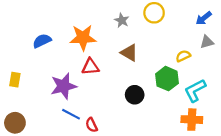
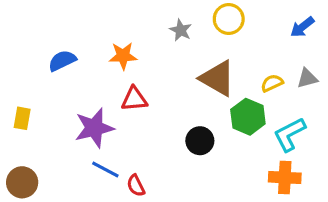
orange star: (83, 38) -> (123, 56), size x0.7
gray triangle: (207, 42) -> (307, 78), moved
brown triangle: (129, 53) -> (217, 78), moved, size x1.4

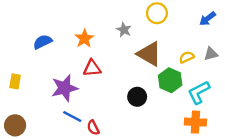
gray star: (181, 30) -> (124, 30), moved
orange star: (123, 56) -> (84, 38), turned -30

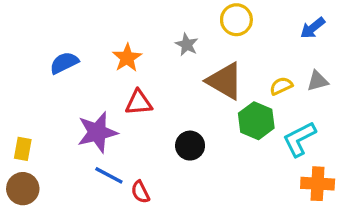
yellow rectangle: (15, 81) -> (23, 149), moved
black circle: (137, 97) -> (190, 146), moved
orange cross: (195, 122) -> (318, 184), moved

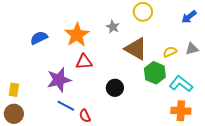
orange star: (127, 58) -> (77, 35), size x1.4
cyan L-shape: (299, 139) -> (181, 84), turned 65
orange cross: (318, 184) -> (181, 111), moved

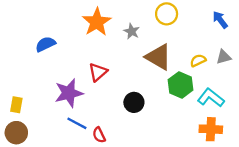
blue arrow: (189, 17) -> (220, 20), turned 91
orange star: (77, 35) -> (97, 22), moved
red triangle: (84, 62) -> (98, 72), turned -36

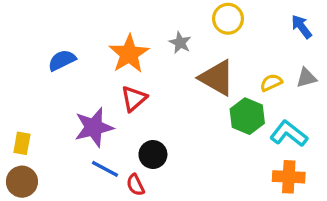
orange star: (97, 22) -> (129, 54), moved
black circle: (134, 102) -> (153, 154), moved

